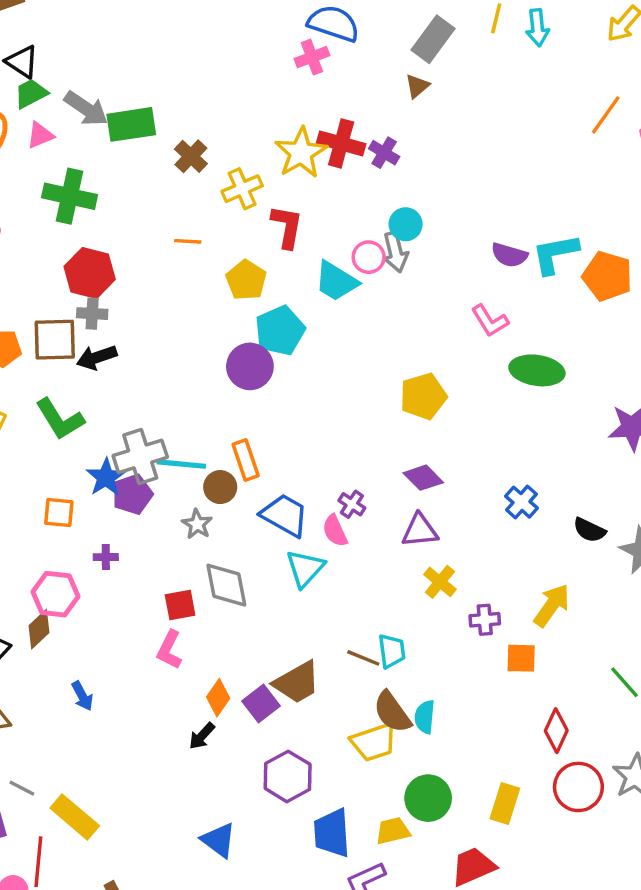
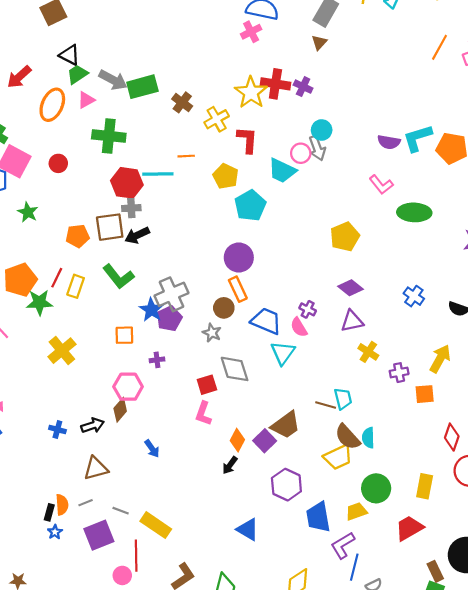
purple circle: (250, 366) -> (239, 257), moved
cyan line: (181, 464) -> (158, 174), moved

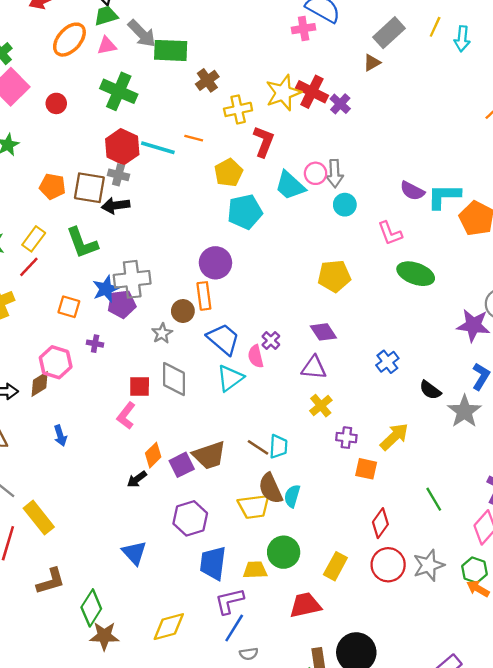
cyan circle: (322, 130) -> (345, 205), moved
red line: (57, 278) -> (29, 267), moved

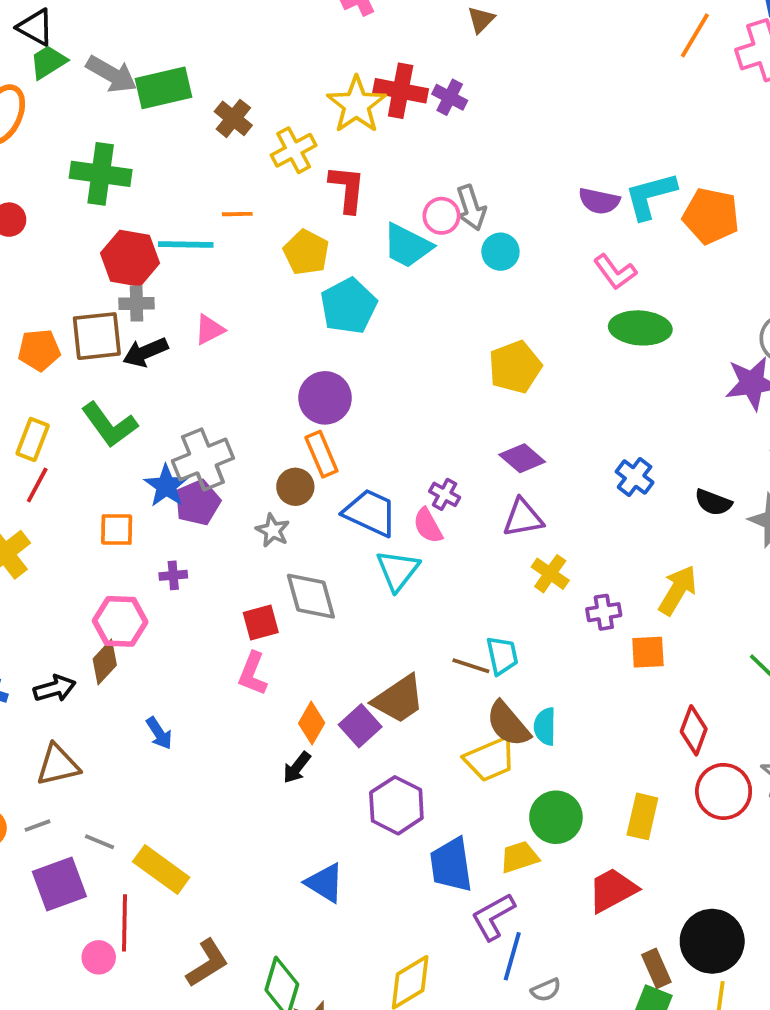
pink triangle: (107, 46) -> (209, 330), moved
pink L-shape: (390, 233) -> (615, 272), moved

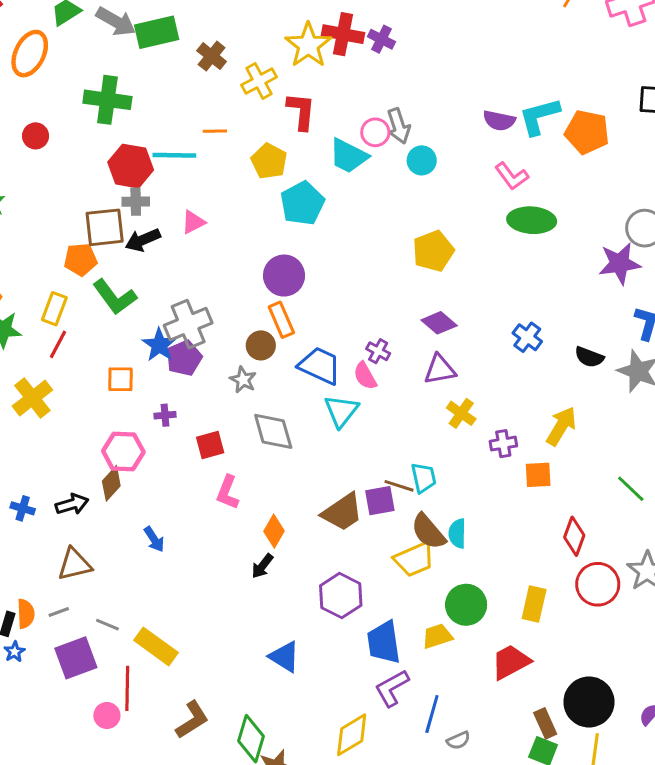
orange pentagon: (39, 350) -> (81, 259), moved
red square: (261, 623) -> (210, 445), moved
purple square: (360, 726) -> (380, 501), moved, turned 32
purple L-shape: (493, 917) -> (392, 688), moved

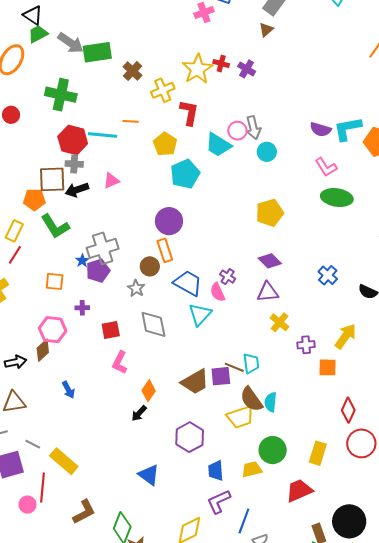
red cross: (343, 34) -> (221, 64), size x0.6
blue star: (159, 345) -> (82, 261), size x0.6
blue trapezoid: (384, 642) -> (216, 471), size x0.7

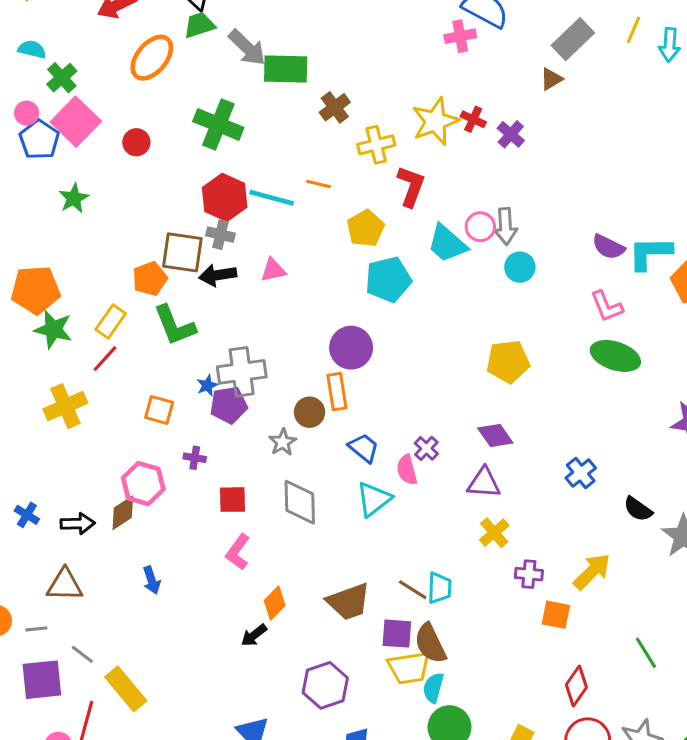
orange pentagon: (34, 200) -> (150, 279), turned -30
blue trapezoid: (188, 283) -> (364, 448), size x0.7
purple square: (221, 376) -> (397, 634), moved
cyan semicircle: (271, 402) -> (433, 688), moved

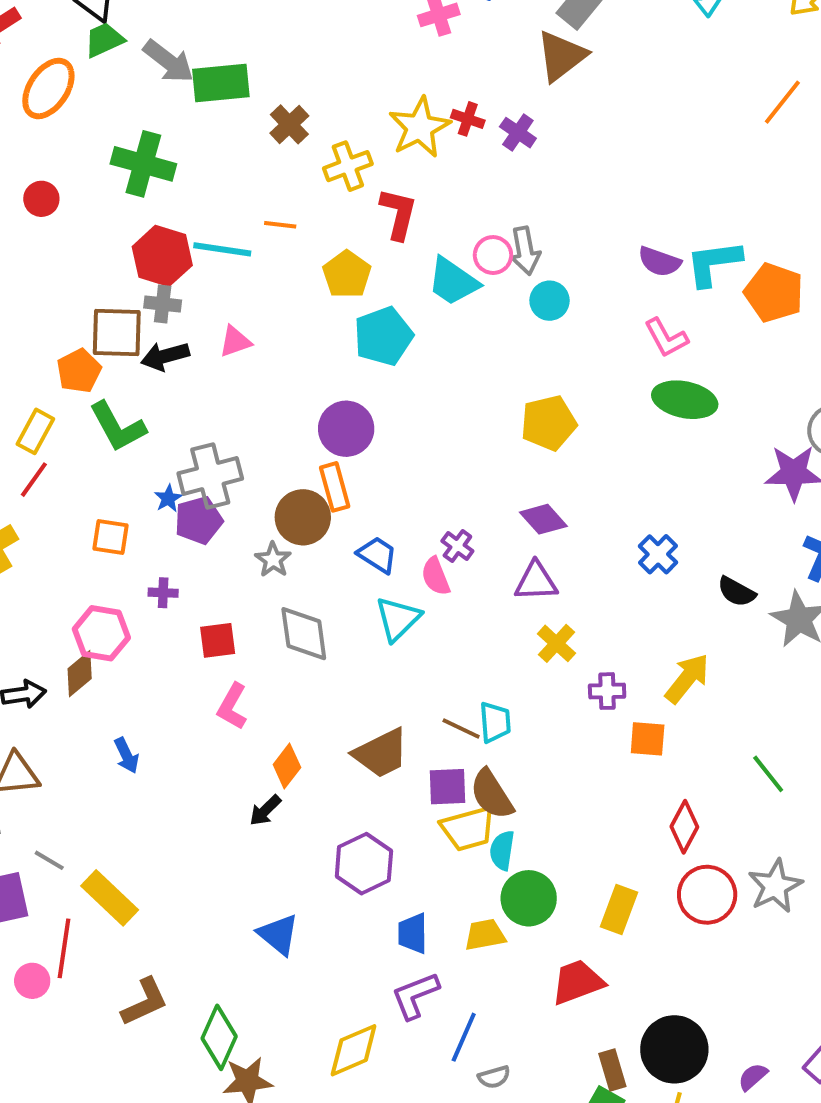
brown triangle: (551, 79) -> (561, 56), size x1.8
brown circle: (310, 412) -> (303, 517), size x1.4

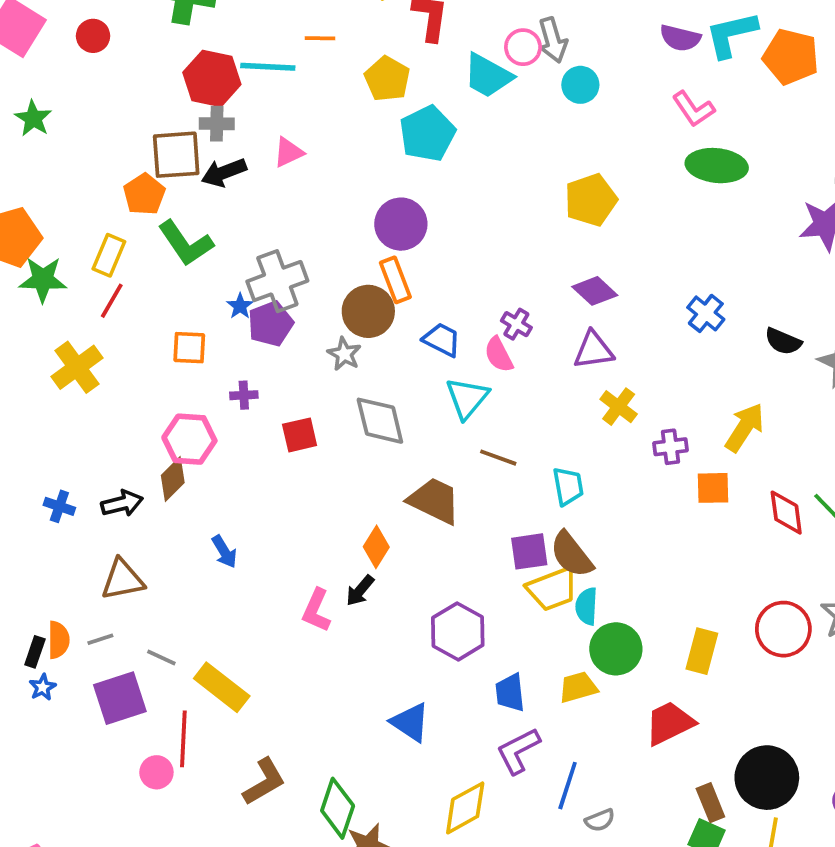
pink L-shape: (232, 706) -> (316, 610), moved
brown line: (461, 728) -> (498, 458), moved
brown trapezoid: (381, 753) -> (434, 501), moved, turned -122
red diamond: (684, 827) -> (786, 513), moved, turned -30
blue triangle: (278, 935) -> (410, 722), moved

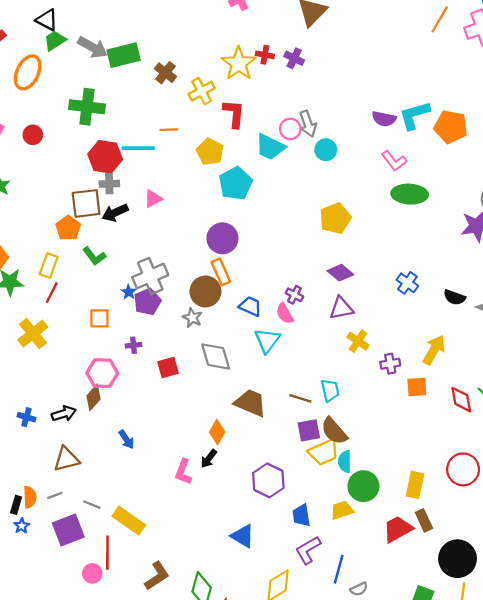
green L-shape: (186, 243) -> (94, 256), size x0.7
brown line: (498, 458) -> (300, 398), moved
brown rectangle: (710, 803) -> (424, 520), moved

